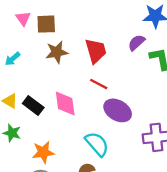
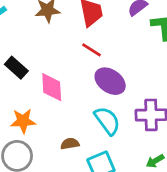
pink diamond: (65, 103) -> (52, 87), moved
cyan semicircle: (97, 144) -> (107, 121), moved

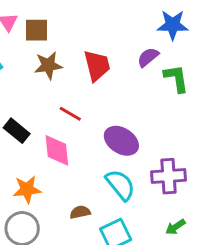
red line: (91, 50) -> (70, 114), moved

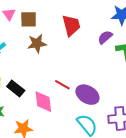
red trapezoid: (97, 66) -> (71, 25), moved
red line: (70, 114) -> (62, 85), moved

